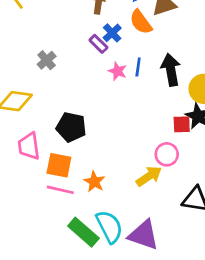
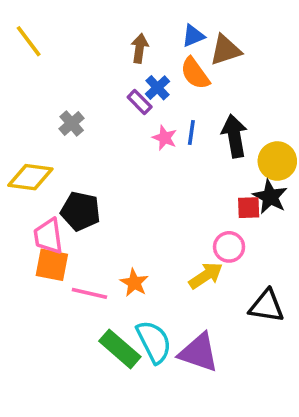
black pentagon: (71, 127) -> (81, 211), moved
orange square: (59, 165) -> (52, 265), moved

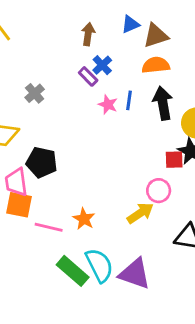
orange semicircle: (195, 73) -> (156, 65), moved, turned 120

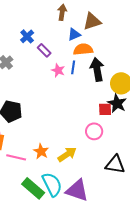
blue triangle: (130, 24) -> (74, 34), moved
brown arrow: (88, 34) -> (62, 12), moved
blue cross: (102, 65) -> (27, 36), moved
orange semicircle: (156, 65) -> (83, 49), moved
yellow arrow: (140, 213) -> (67, 154), moved

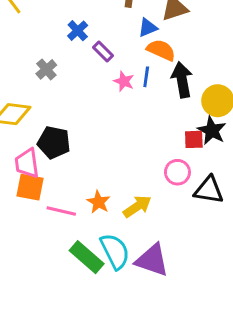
orange semicircle: (83, 49) -> (161, 50), turned 30
black triangle: (115, 164) -> (209, 190), moved

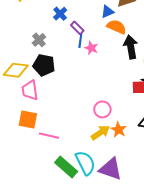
blue line: (146, 77) -> (80, 41), moved
black pentagon: (54, 142) -> (44, 65), moved
pink trapezoid: (27, 163) -> (30, 90), moved
pink circle: (177, 172) -> (102, 109), moved
orange star: (98, 202) -> (119, 130), moved

